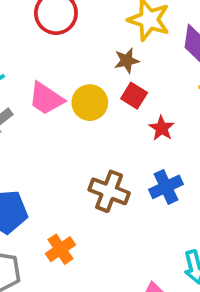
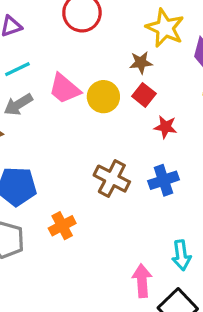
red star: (162, 128) -> (166, 127), turned -30

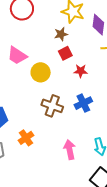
red square: (144, 95) -> (65, 53), turned 32
yellow circle: (103, 97) -> (41, 72), moved
pink arrow: (142, 281) -> (70, 150), moved

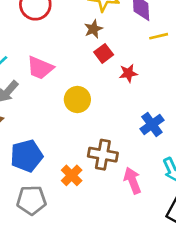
yellow circle: (41, 72) -> (77, 99), moved
blue cross: (83, 103) -> (152, 125), moved
brown cross: (52, 106) -> (103, 155), moved

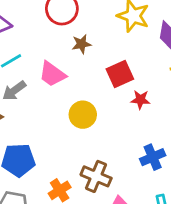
brown star: (93, 29) -> (82, 44), moved
red square: (104, 53) -> (120, 74), size x1.4

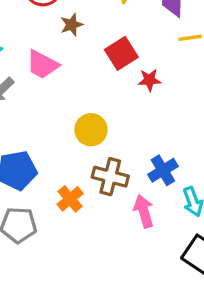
yellow circle: (83, 115) -> (91, 130), moved
blue cross: (153, 157) -> (163, 170), moved

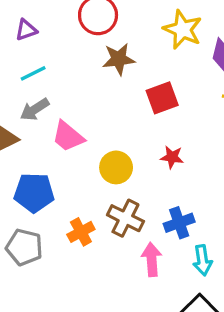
brown star: (72, 25) -> (119, 59), size x1.4
pink trapezoid: (42, 65) -> (68, 136), moved
red star: (149, 80) -> (172, 157), moved

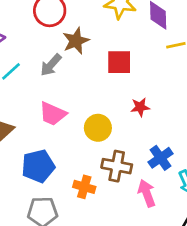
red square: (162, 98) -> (119, 62), turned 36
gray arrow: (35, 109) -> (51, 65), moved
orange cross: (81, 232) -> (84, 187), turned -30

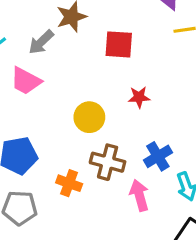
pink trapezoid: (53, 114) -> (26, 81), moved

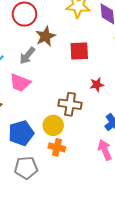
yellow circle: (89, 117) -> (53, 125), moved
brown cross: (108, 162) -> (70, 104), moved

